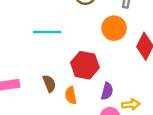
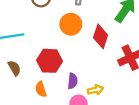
brown semicircle: (49, 84) -> (14, 68), moved

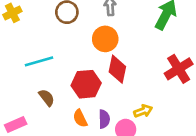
red diamond: (101, 36) -> (117, 69), moved
purple semicircle: (73, 81) -> (104, 119), moved

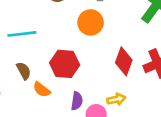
red diamond: (117, 69) -> (124, 61), moved
orange semicircle: (80, 118) -> (42, 90), moved, turned -36

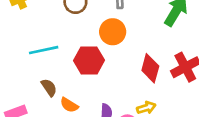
red hexagon: (65, 64) -> (89, 60), moved

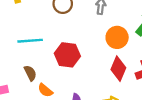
orange circle: (113, 32) -> (117, 37), moved

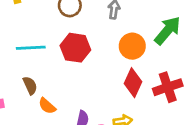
red hexagon: (67, 55) -> (75, 48), moved

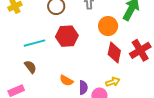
brown semicircle: (30, 85) -> (30, 67), moved
orange semicircle: (47, 106) -> (66, 81), moved

